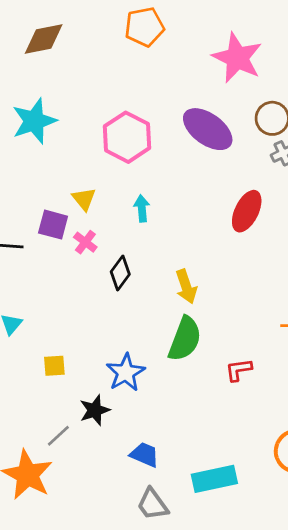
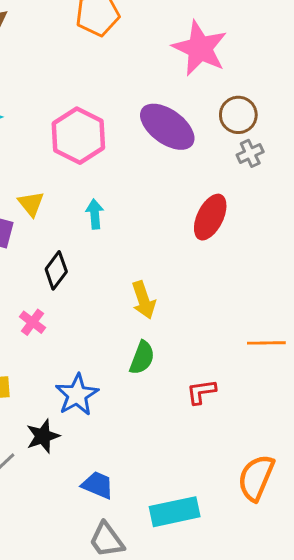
pink cross: (85, 242) -> (32, 322), moved
black diamond: (120, 273) -> (56, 270), moved
green semicircle: (185, 339) -> (142, 358), size x0.7

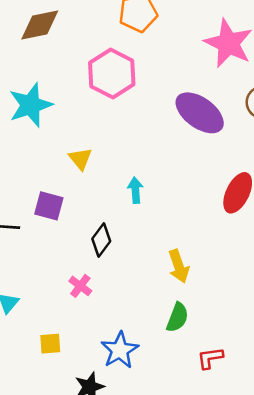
pink hexagon: (78, 136) -> (112, 73), moved
yellow triangle: (31, 204) -> (80, 159), moved
red L-shape: (201, 392) -> (210, 358), moved

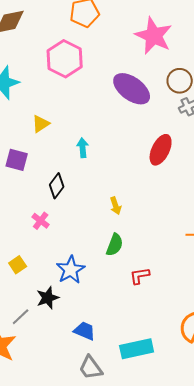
yellow triangle: (80, 159) -> (41, 124), turned 36
yellow arrow: (179, 266) -> (116, 206), size x0.7
yellow square: (50, 344) -> (18, 265), turned -30

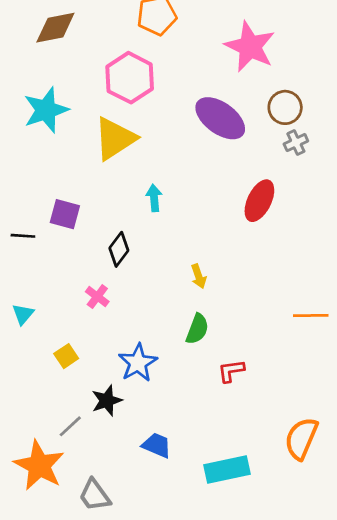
yellow triangle: (41, 124) -> (115, 138), moved, size x1.8
gray trapezoid: (91, 368) -> (95, 495), moved

